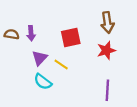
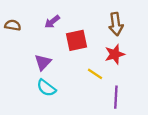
purple arrow: (31, 33) -> (52, 22), moved, turned 56
brown semicircle: (12, 34) -> (13, 25), moved
yellow line: (61, 64) -> (95, 74), moved

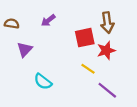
red square: (76, 40) -> (85, 38), moved
purple triangle: (43, 62) -> (25, 49), moved
purple line: (116, 97) -> (107, 90), turned -54

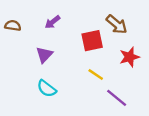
brown arrow: (107, 23) -> (117, 24), turned -42
purple triangle: (25, 49) -> (44, 55), moved
red star: (106, 50) -> (129, 57), moved

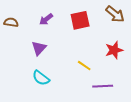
brown arrow: (117, 24) -> (115, 14), moved
red square: (92, 41) -> (80, 20), moved
purple line: (117, 98) -> (103, 86), turned -42

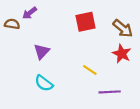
brown arrow: (115, 14) -> (123, 28), moved
purple arrow: (46, 19) -> (30, 13), moved
red star: (114, 50) -> (122, 54), turned -30

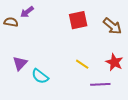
purple triangle: (42, 51) -> (20, 63), moved
red star: (122, 54) -> (114, 62), moved

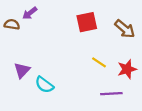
red star: (114, 62) -> (127, 69), turned 30
yellow line: (82, 64) -> (99, 62), moved

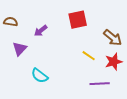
purple arrow: (30, 13) -> (41, 31), moved
brown arrow: (125, 29) -> (113, 38), moved
purple triangle: (22, 70) -> (20, 49), moved

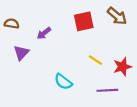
brown arrow: (113, 38) -> (117, 16), moved
cyan semicircle: (40, 76) -> (63, 82), moved

